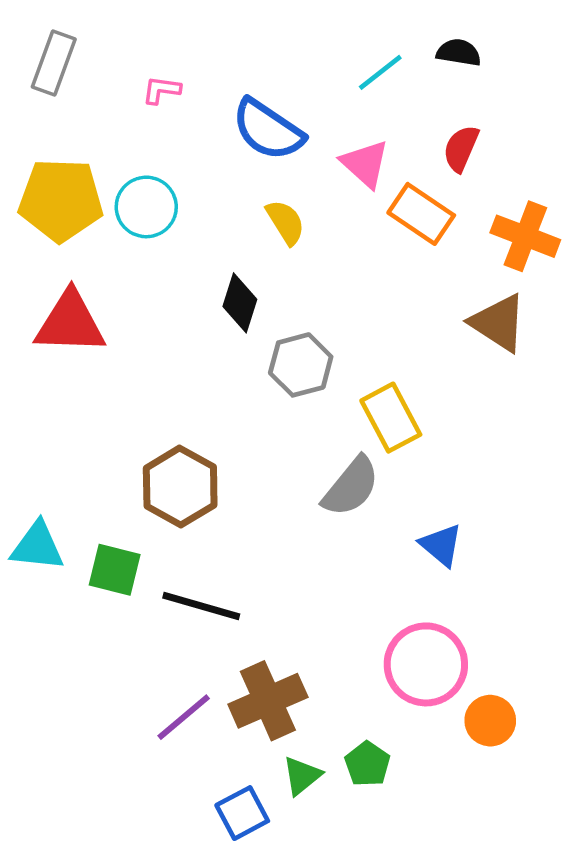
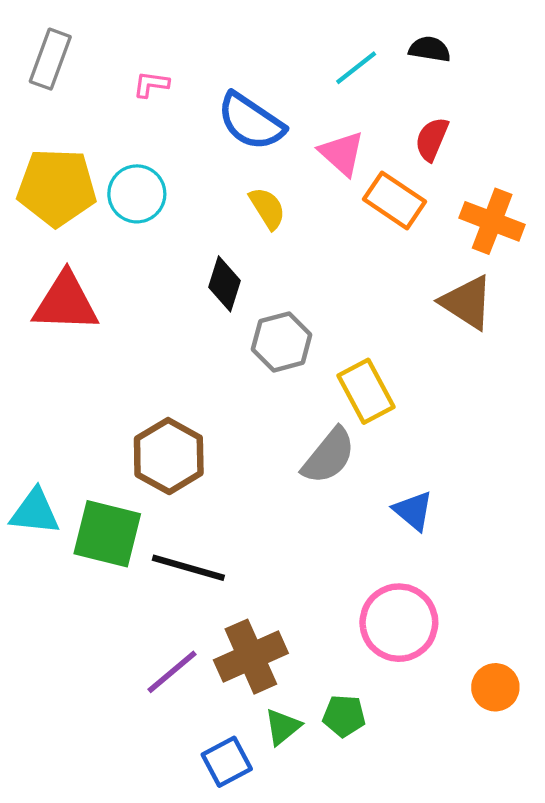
green square: (115, 570) -> (107, 534), size x1.4
orange circle: (490, 721) -> (495, 687), moved
green pentagon: (367, 764) -> (344, 716), turned -30

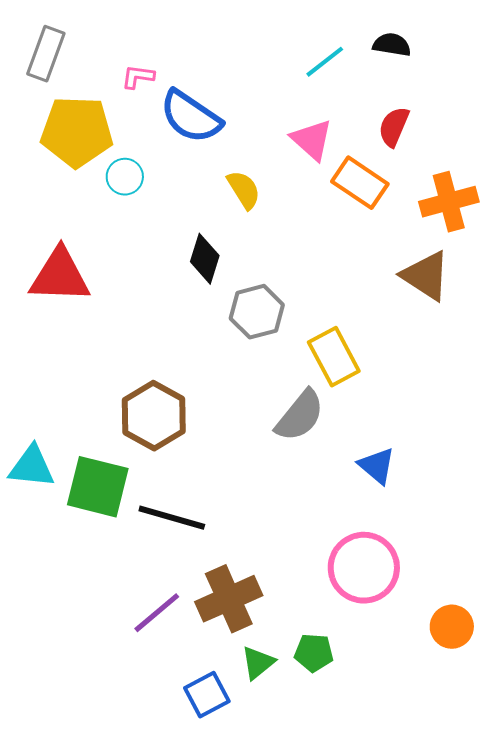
blue semicircle: (251, 122) -> (191, 117), moved
yellow pentagon: (57, 187) -> (77, 132), moved
cyan circle: (137, 194) -> (125, 177), size x0.7
orange cross: (492, 221) -> (449, 202), turned -36

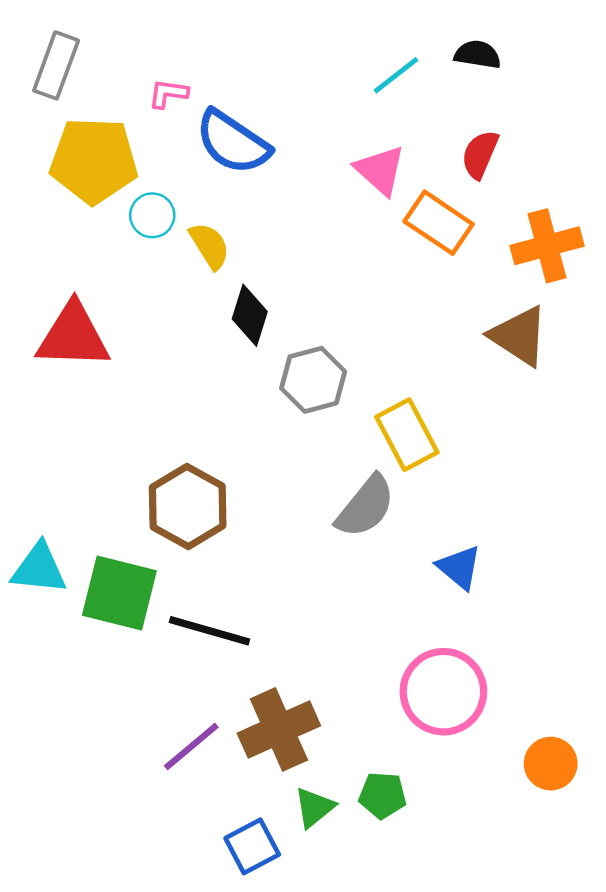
yellow semicircle: (244, 190) -> (210, 246), moved

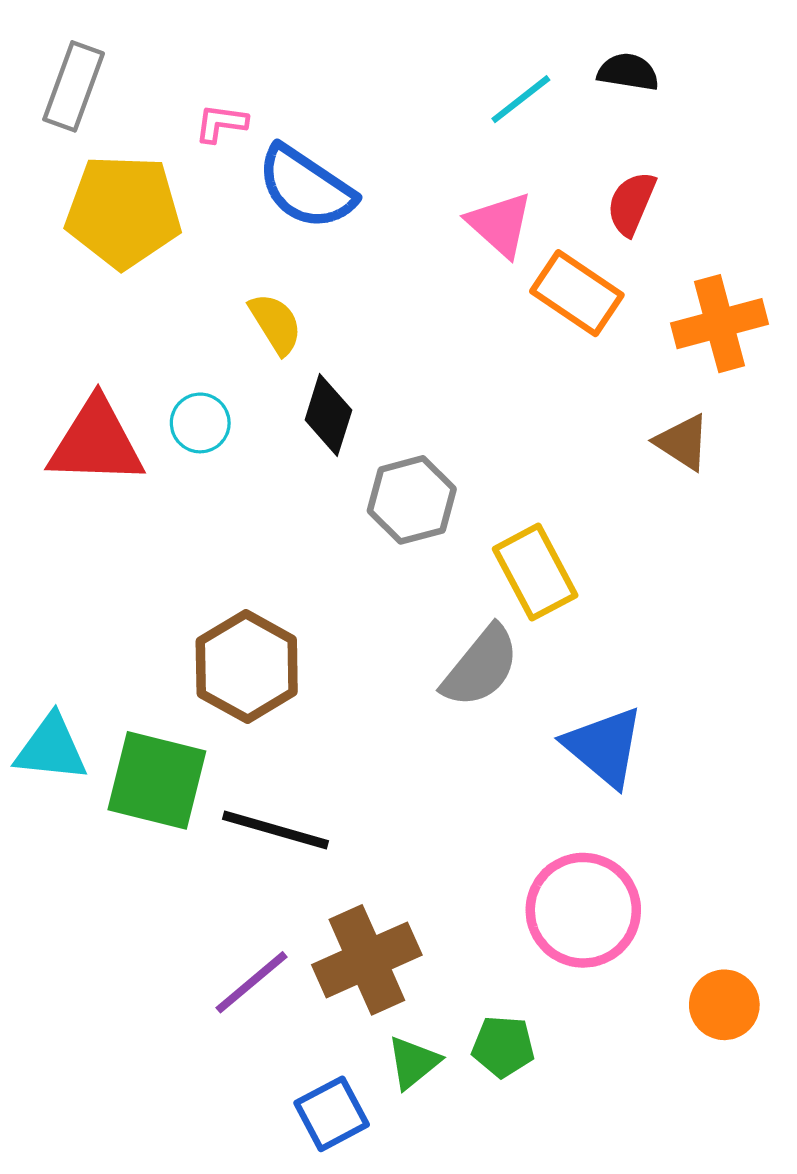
cyan circle: (152, 215) -> (200, 423), moved
brown triangle: (519, 336) -> (683, 442), size x0.7
blue triangle: (459, 567) -> (604, 747), size x1.4

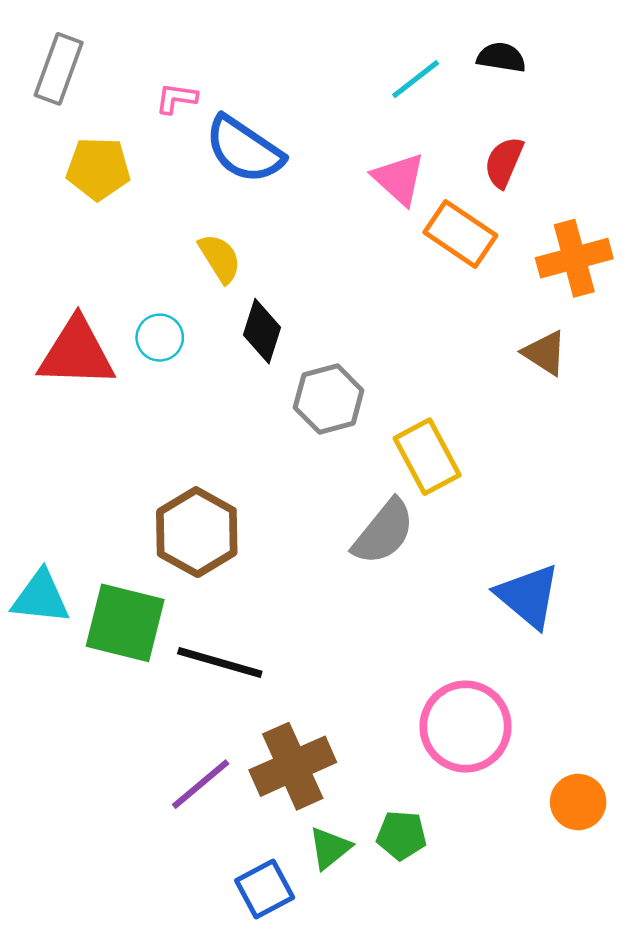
yellow pentagon: (123, 211) -> (98, 169), size x0.7
blue triangle: (604, 747) -> (528, 596), moved

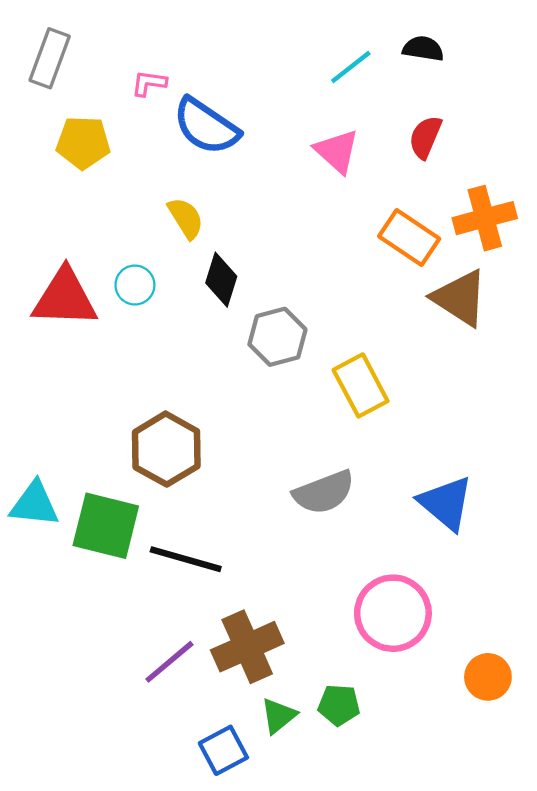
orange rectangle: (460, 234) -> (409, 238), moved
brown triangle: (545, 353) -> (460, 298), size x1.5
gray semicircle: (384, 532) -> (324, 492), moved, turned 30

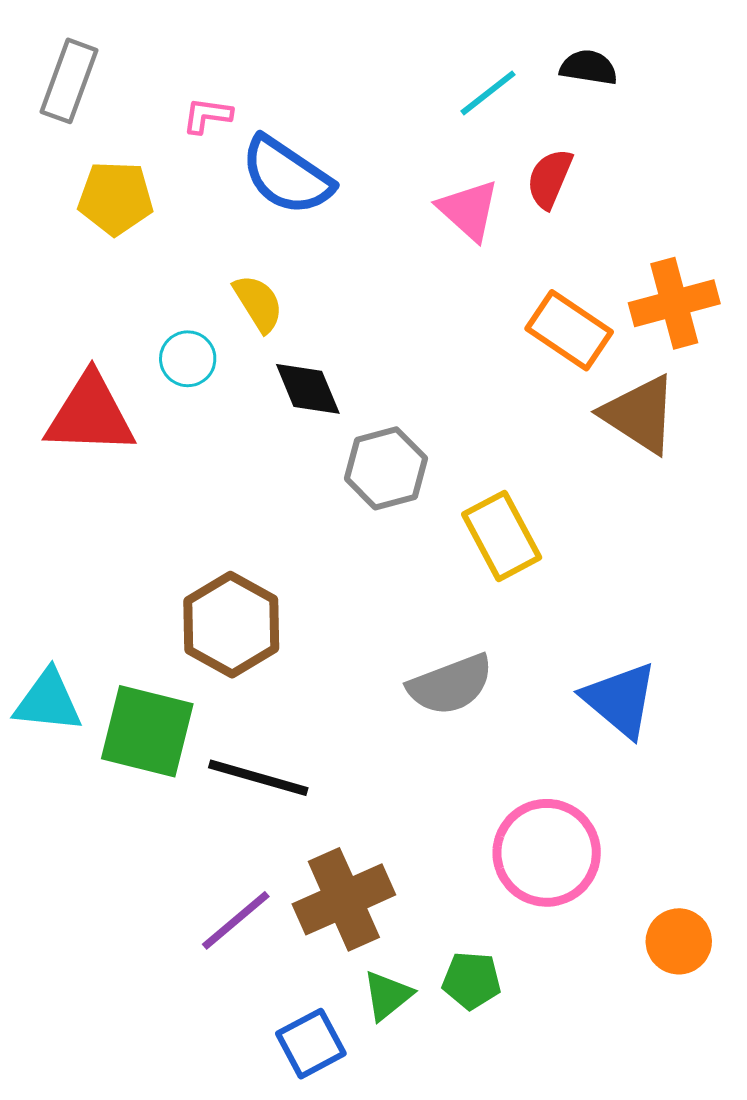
red semicircle: (425, 137) -> (550, 179), moved
black diamond: (221, 280) -> (308, 389), turned -40
cyan circle: (135, 285) -> (188, 359), moved

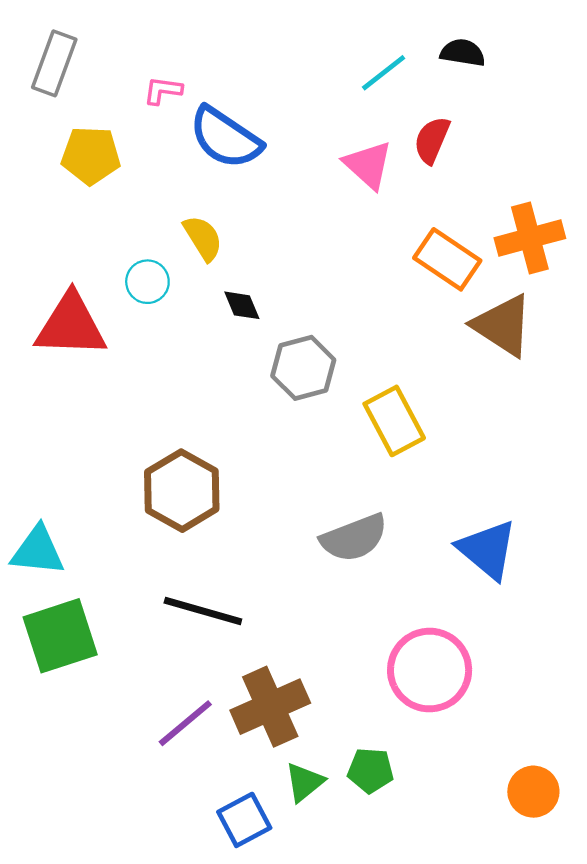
black diamond: (308, 389) -> (242, 305), size x0.7
green square: (147, 731) -> (60, 636), moved, turned -32
orange circle: (679, 941) -> (533, 792), moved

